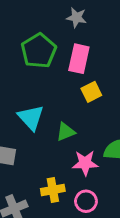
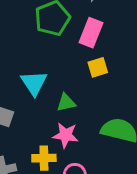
pink star: (85, 163) -> (66, 135), moved

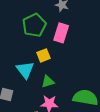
yellow square: (98, 67) -> (44, 55), moved

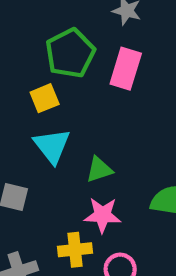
yellow square: (44, 55) -> (45, 98), moved

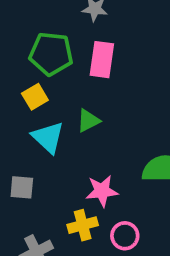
green pentagon: (70, 53) -> (51, 54), turned -30
green triangle: (99, 170) -> (88, 121), moved

